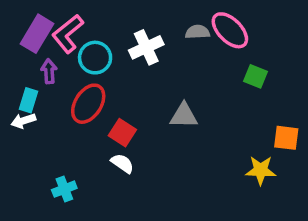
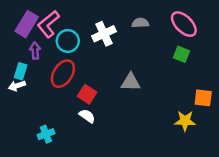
pink ellipse: (230, 30) -> (184, 24), moved

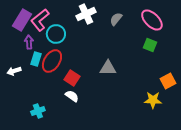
gray semicircle: (140, 23) -> (116, 19), turned -48
white cross: (104, 34) -> (86, 14), moved
cyan rectangle: (21, 71) -> (36, 59), moved
orange square: (203, 98) -> (168, 81), turned -35

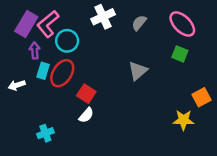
gray triangle: (108, 68) -> (138, 71), moved, turned -42
white semicircle: (72, 96) -> (86, 115), turned 96

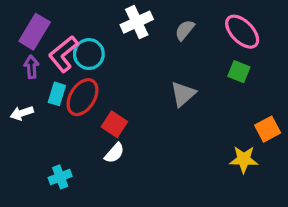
pink L-shape: (48, 24) -> (63, 54), moved
purple arrow: (35, 50) -> (31, 67), moved

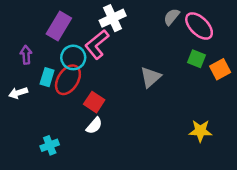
gray semicircle: (185, 30) -> (172, 17), moved
purple rectangle: (35, 32) -> (59, 26), moved
pink L-shape: (63, 54) -> (97, 44), moved
cyan circle: (89, 54) -> (73, 57), moved
orange square: (268, 129) -> (220, 69), moved

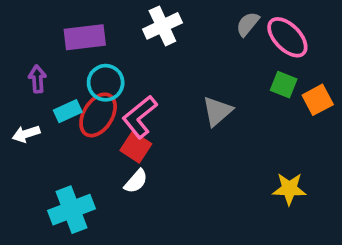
purple rectangle: (59, 26) -> (85, 37), turned 52
pink L-shape: (97, 44) -> (140, 117), moved
cyan rectangle: (47, 77) -> (68, 111), turned 48
cyan cross: (50, 145) -> (72, 210), size x1.6

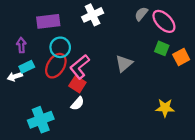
cyan rectangle: (68, 111) -> (27, 67), moved

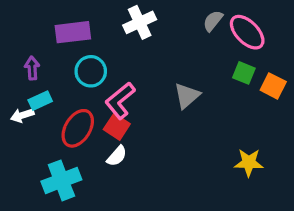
orange square: (181, 57) -> (273, 86), turned -35
red ellipse: (56, 66) -> (78, 128), moved

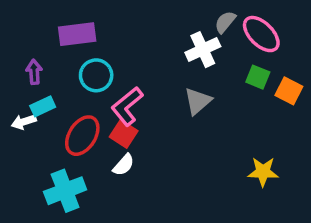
white cross: (140, 22) -> (203, 50), moved

